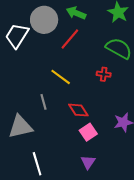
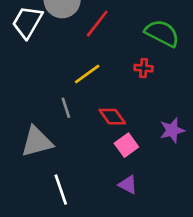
yellow line: (61, 77) -> (87, 74), turned -70
purple triangle: (88, 162) -> (128, 185), turned -35

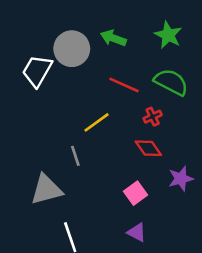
red line: (97, 24) -> (124, 85), moved, turned 76
red cross: (144, 68) -> (153, 117), turned -30
red diamond: (112, 117) -> (148, 148), moved

